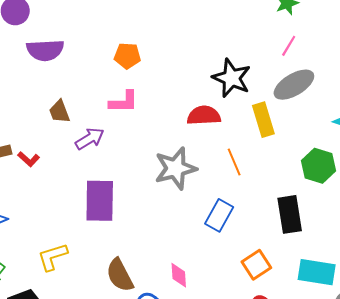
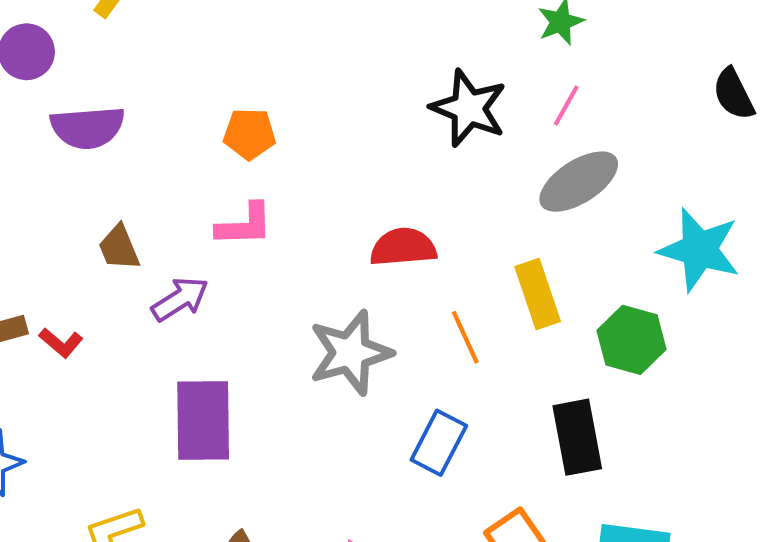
black star: (232, 78) -> (469, 108), moved
yellow rectangle: (263, 120) -> (538, 294), moved

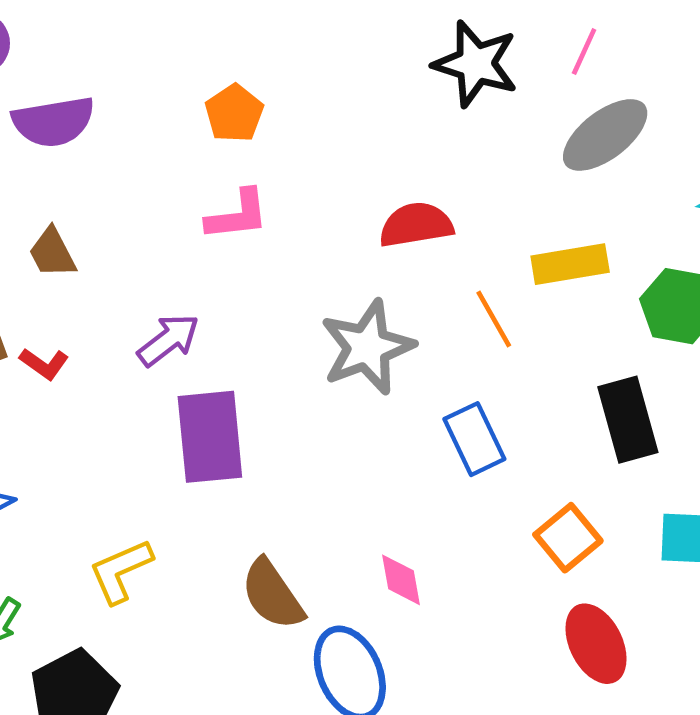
orange pentagon: (250, 134) -> (234, 113), turned -30
brown trapezoid: (119, 248) -> (52, 253), moved
yellow rectangle: (538, 294) -> (570, 264), turned -76
purple arrow: (180, 299) -> (168, 340), moved
blue rectangle: (439, 443) -> (474, 439), turned -48

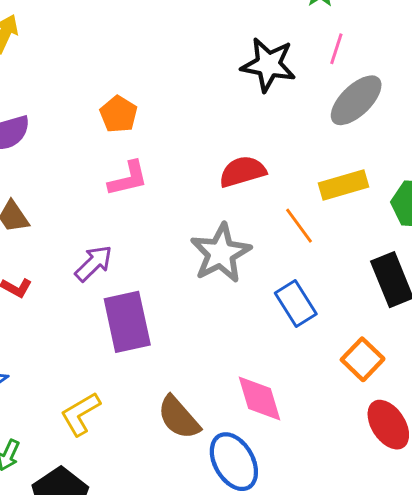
pink diamond: (401, 580) -> (260, 399), size x1.5

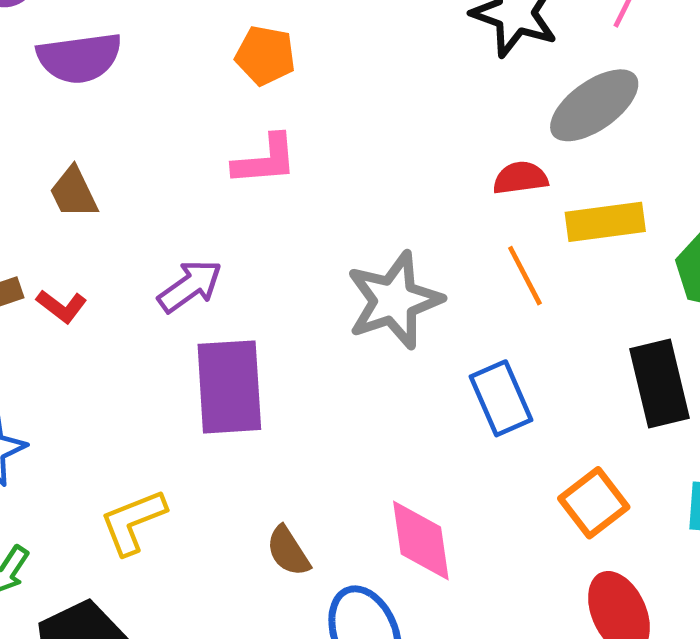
gray ellipse: (356, 100) -> (594, 105), moved
orange pentagon: (119, 114) -> (265, 55), turned -30
red semicircle: (243, 172) -> (520, 178), moved, size x0.7
brown semicircle: (179, 418) -> (288, 551), size x0.7

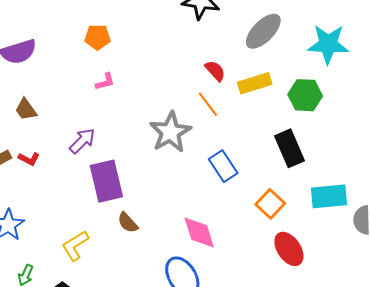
gray ellipse: (594, 105) -> (263, 31), moved
pink L-shape: (265, 160) -> (105, 82), size x0.7
red semicircle: (520, 178) -> (215, 71), turned 65
orange line: (525, 276) -> (208, 104), moved
brown semicircle: (288, 551) -> (128, 223), moved

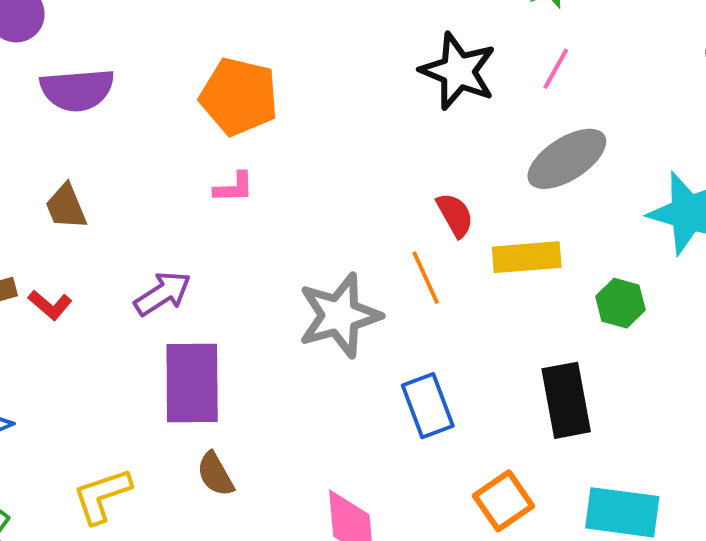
orange pentagon: (98, 37) -> (239, 97), size x1.5
green hexagon: (305, 95) -> (620, 303), size x0.7

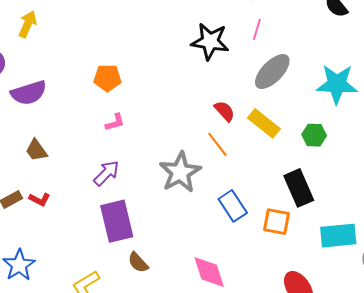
orange pentagon: (239, 97) -> (107, 78), size x0.7
yellow rectangle: (527, 257) -> (264, 123), turned 56
purple arrow: (163, 293) -> (106, 173), moved
orange square: (503, 501) -> (276, 222), moved, turned -32

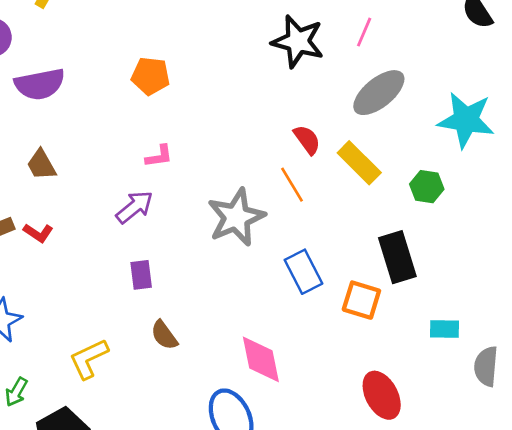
pink L-shape: (115, 122) -> (159, 156), moved
purple rectangle: (117, 221) -> (141, 275), size x0.5
cyan rectangle: (338, 236) -> (444, 329), size x0.6

